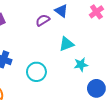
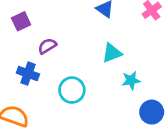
purple semicircle: (43, 20) -> (47, 46), moved

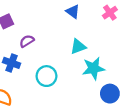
cyan star: (131, 80) -> (93, 68), size x1.5

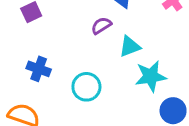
purple semicircle: (27, 41) -> (101, 26), moved

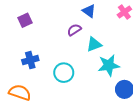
blue cross: (39, 69) -> (30, 60), turned -35

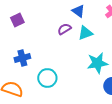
cyan triangle: (94, 44) -> (85, 33), moved
cyan circle: (64, 73) -> (47, 78), moved

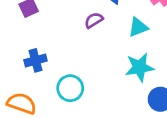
cyan triangle: (85, 33) -> (138, 27), moved

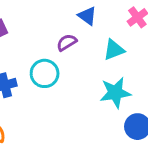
cyan circle: (70, 88) -> (45, 73), moved

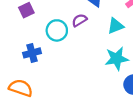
cyan circle: (45, 73) -> (57, 30), moved

